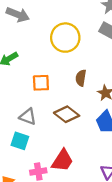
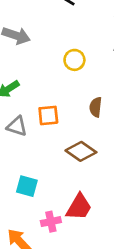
yellow circle: (65, 38) -> (74, 60), size x0.6
gray triangle: (28, 117) -> (17, 126), moved

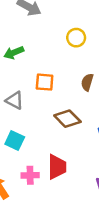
gray triangle: (17, 126) -> (15, 100), moved
red trapezoid: (79, 207) -> (57, 167), turned -40

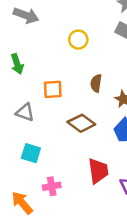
green arrow: (14, 53) -> (17, 64), turned -78
red trapezoid: (57, 167) -> (98, 171), moved

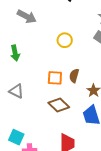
orange square: (53, 89) -> (55, 78), moved
cyan square: (31, 153) -> (16, 137), moved

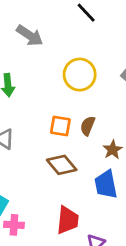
yellow circle: (65, 40) -> (80, 75), size x1.5

